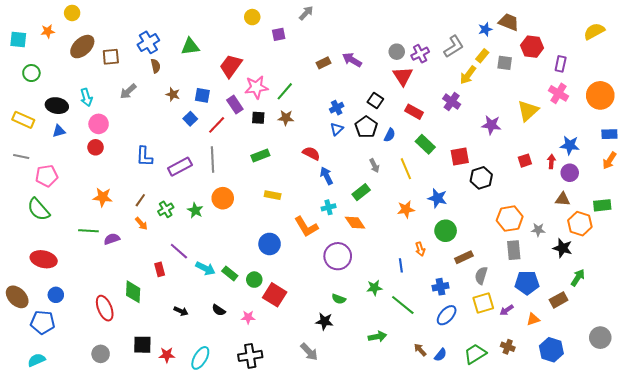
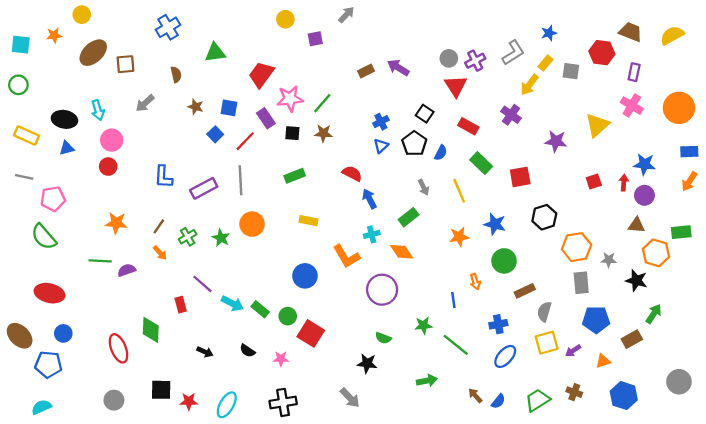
brown trapezoid: (509, 22) -> (631, 32), moved
blue cross: (148, 42) -> (168, 27), moved
green circle: (31, 73) -> (18, 85), moved
black hexagon: (481, 178) -> (544, 217), moved

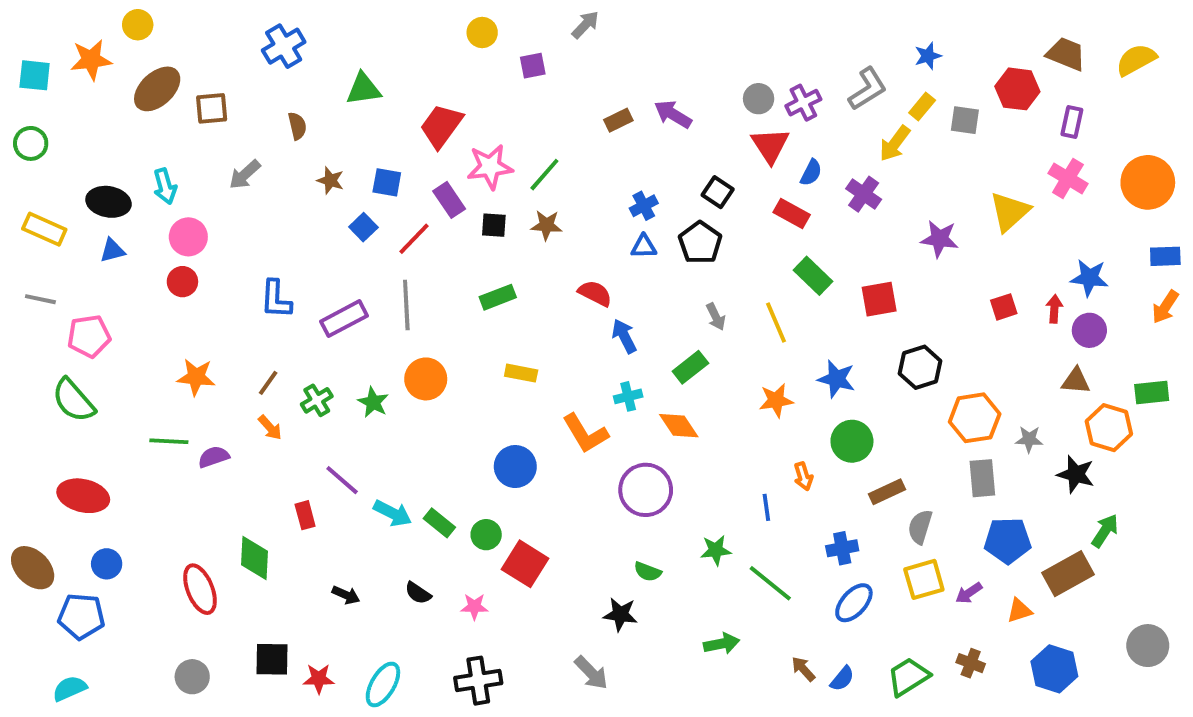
orange star: (54, 35) -> (91, 60), size x1.5
blue triangle: (381, 146) -> (644, 247), turned 42
blue semicircle: (441, 153) -> (811, 173), moved
brown rectangle: (632, 339) -> (1068, 574), size x1.4

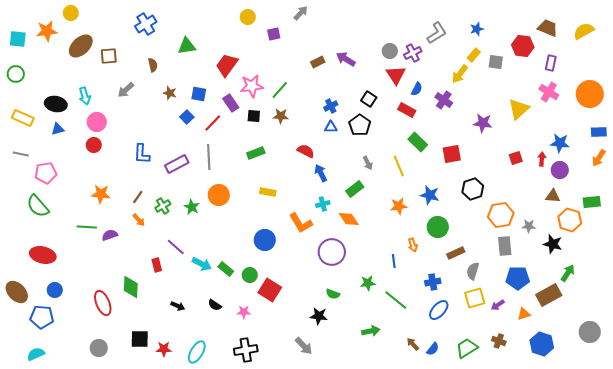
gray L-shape: (868, 89) -> (437, 33), moved

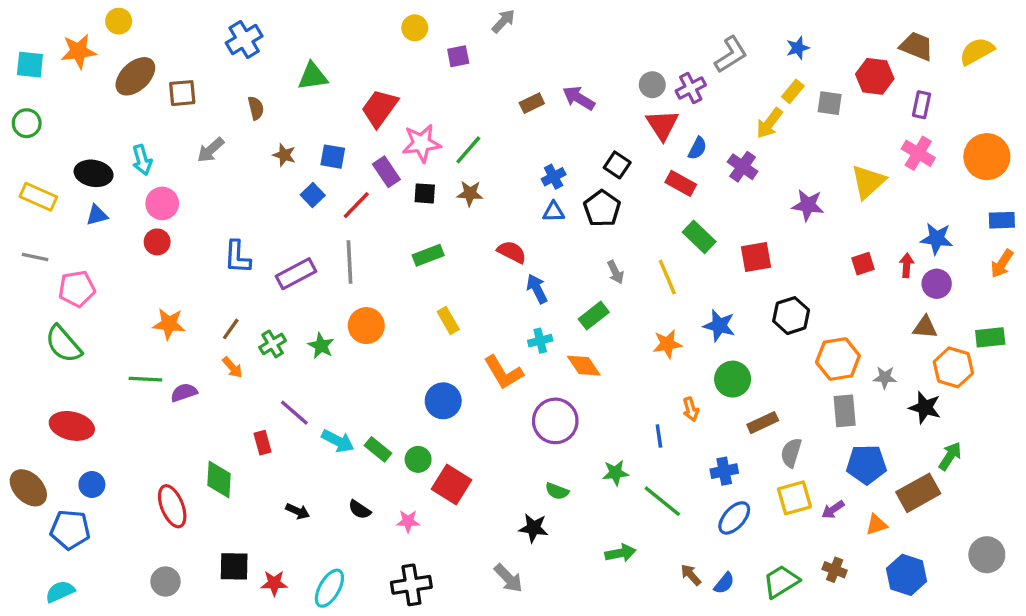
yellow rectangle: (268, 192) -> (448, 321), turned 49

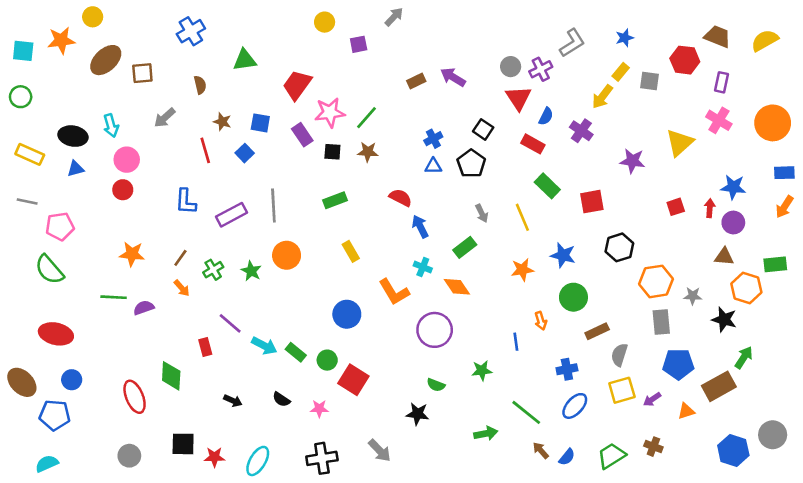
red line: (356, 205) -> (205, 150), moved, turned -60
cyan cross: (540, 341) -> (423, 267), turned 36
green line: (662, 501) -> (526, 412), moved
blue hexagon: (907, 575) -> (733, 450), moved
gray arrow: (508, 578) -> (380, 450), moved

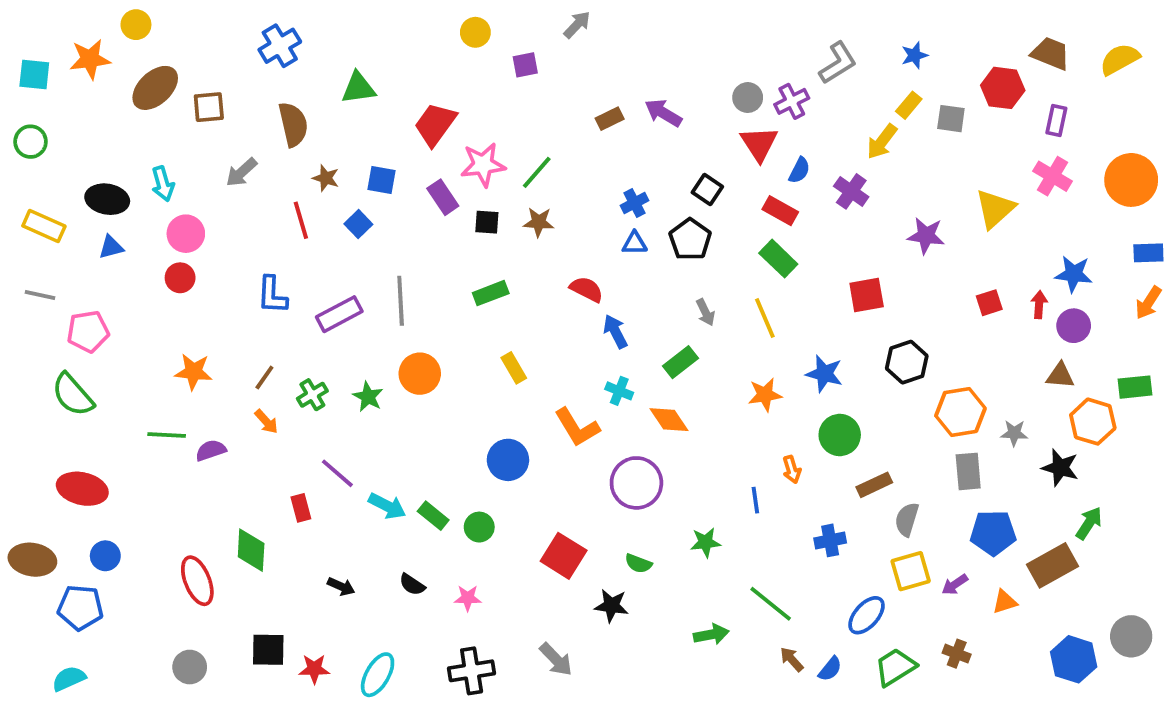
brown semicircle: (200, 85) -> (293, 124), size x1.6
green rectangle: (547, 186) -> (778, 259), moved
red square: (353, 380) -> (564, 556), moved
brown ellipse: (22, 382) -> (32, 560), turned -36
blue ellipse: (575, 406) -> (867, 615), moved

